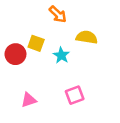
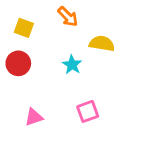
yellow square: (36, 43) -> (24, 28), moved

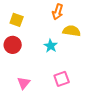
orange arrow: (68, 17) -> (58, 12), moved, turned 63
pink triangle: (34, 117) -> (24, 83), turned -32

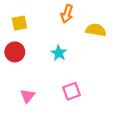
yellow square: (17, 20) -> (19, 23), turned -32
yellow semicircle: (72, 31) -> (96, 30), moved

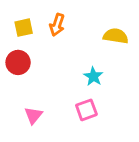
orange arrow: (67, 14) -> (57, 25), moved
cyan star: (59, 53) -> (93, 76), moved

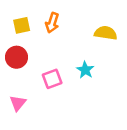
pink square: (86, 110) -> (52, 79), moved
pink triangle: (33, 115) -> (18, 103), moved

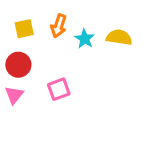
cyan star: (85, 70) -> (85, 39), moved
pink triangle: (18, 103) -> (14, 95), moved

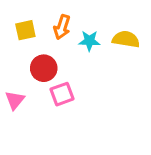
cyan star: (85, 39) -> (89, 41), turned -30
red circle: (18, 65) -> (44, 68), moved

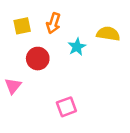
cyan star: (89, 41) -> (77, 47), moved, turned -30
pink square: (62, 94) -> (66, 107), moved

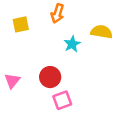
orange arrow: (53, 23) -> (57, 13), moved
red circle: (38, 59) -> (50, 77), moved

